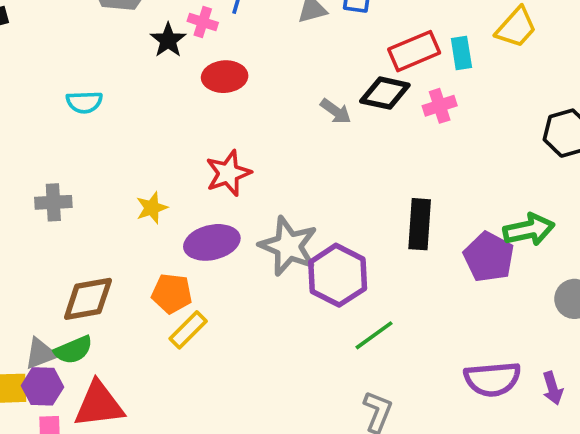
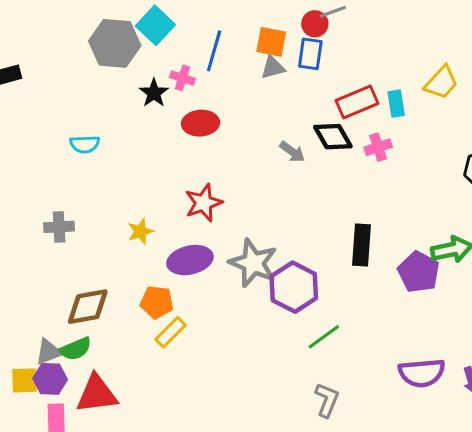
black diamond: (385, 93) -> (333, 137), turned 48

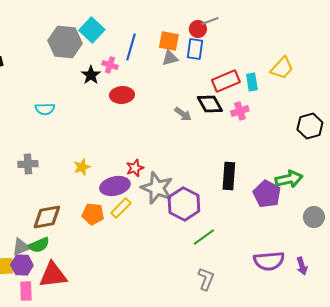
red star: (204, 203) -> (135, 168), moved, size x0.7
yellow rectangle: (170, 332) -> (121, 208), moved

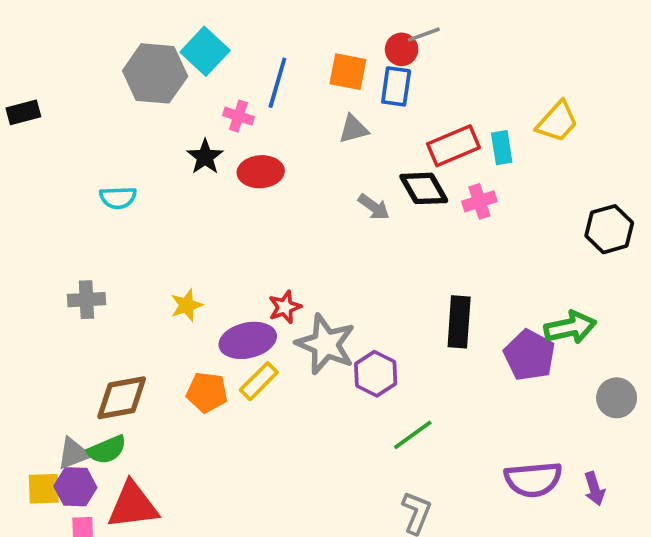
gray triangle: (170, 58) -> (353, 129), moved
black star: (91, 75) -> (205, 157), moved
purple hexagon: (184, 204) -> (376, 374), size x0.7

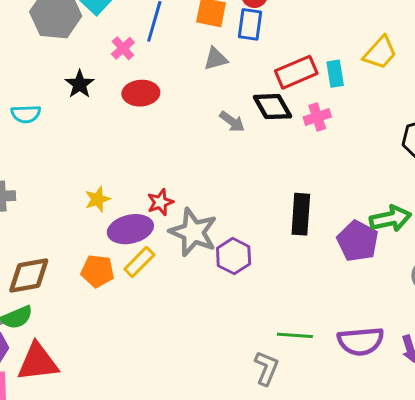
pink cross: (238, 116) -> (123, 48), turned 30
black star: (205, 157) -> (80, 84), moved
yellow star: (187, 305) -> (98, 199), moved
green line: (413, 435) -> (295, 335), moved, turned 40

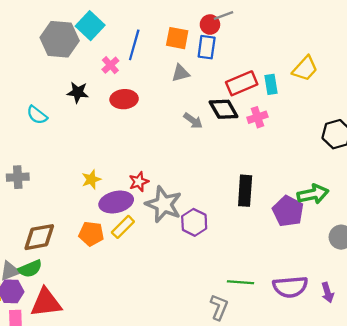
black star: (80, 84) -> (78, 92), turned -30
cyan semicircle: (26, 114) -> (37, 115), turned 40

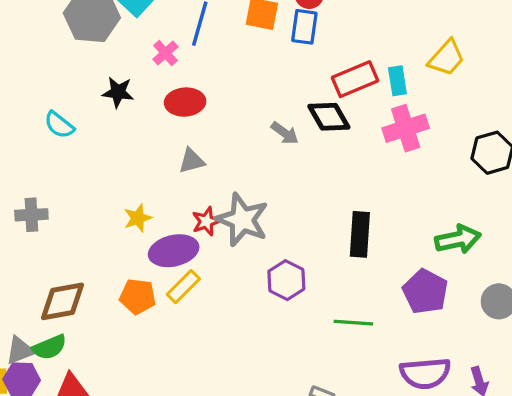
gray triangle: (181, 73) -> (192, 161), moved
pink cross: (257, 117) -> (406, 128), moved, size x1.5
gray star: (164, 204) -> (242, 220), moved
purple pentagon: (288, 211) -> (425, 292), moved
green line: (241, 282) -> (353, 323), moved

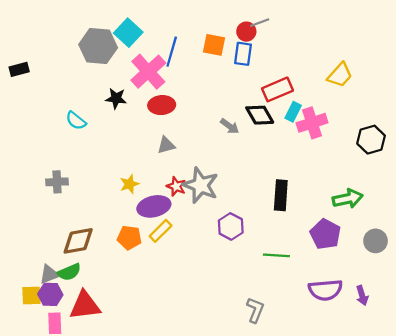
pink cross: (165, 53) -> (148, 72), size x2.0
cyan rectangle: (397, 81) -> (293, 112), moved, turned 36
red star: (206, 221) -> (176, 186), turned -30

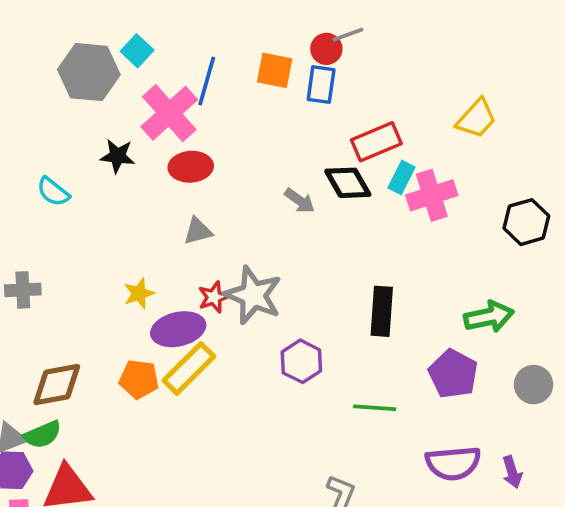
cyan square: (128, 33) -> (137, 51), size x0.7
red star: (176, 186) -> (214, 297), turned 30
yellow rectangle: (161, 231) -> (189, 368), size x1.4

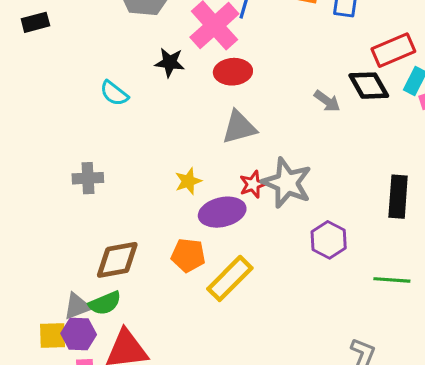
gray triangle: (198, 231) -> (239, 127), size x1.4
yellow rectangle: (189, 368) -> (230, 278), moved

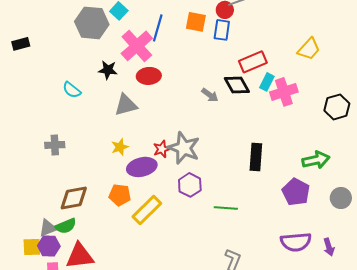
gray triangle: (239, 127) -> (126, 105), moved
purple hexagon: (329, 240) -> (190, 185), moved
green line: (392, 280) -> (226, 208), moved

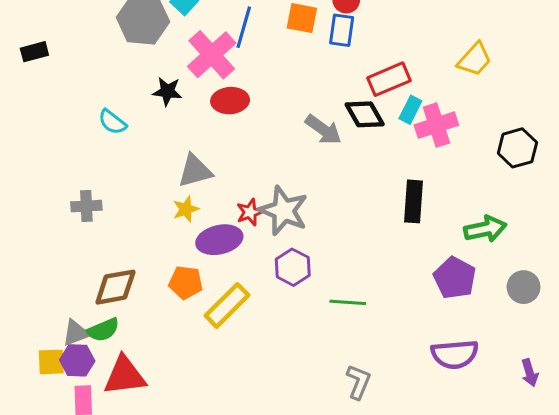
gray arrow: (210, 95) -> (323, 130), size x1.4
gray triangle: (126, 105) -> (195, 171), moved
black rectangle: (256, 157) -> (413, 201), moved
purple arrow: (329, 247) -> (530, 373), moved

